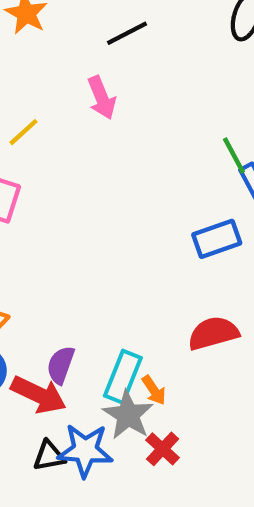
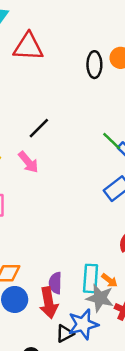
black line: (127, 33) -> (39, 128), moved
pink arrow: (102, 98) -> (28, 162), moved
red arrow: (39, 395) -> (49, 303), turned 72

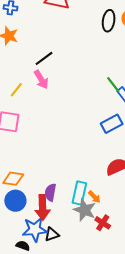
black line: (39, 128) -> (44, 58), moved
pink arrow: (28, 162) -> (41, 79), moved
blue star: (83, 324) -> (35, 230), moved

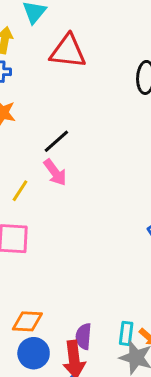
cyan rectangle: (79, 193) -> (126, 333), size x0.7

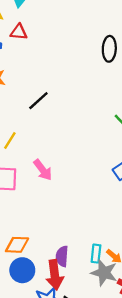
red triangle: (68, 51) -> (19, 32), moved, size x0.6
pink arrow: (55, 172) -> (43, 170), moved

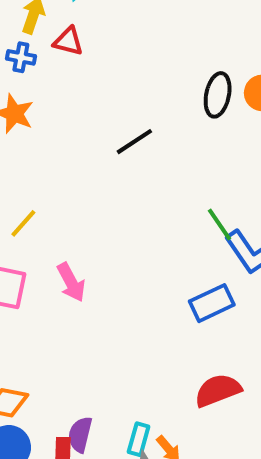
black line: (38, 101) -> (134, 142), moved

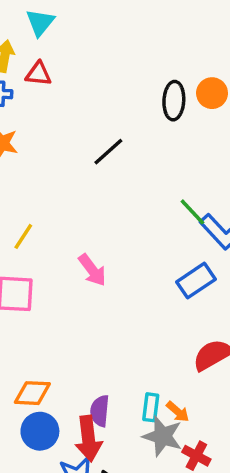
pink arrow: (71, 282) -> (92, 270), moved

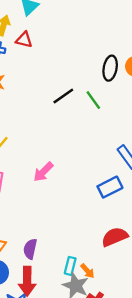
green line: (192, 212) -> (93, 100), moved
pink arrow: (92, 270) -> (43, 172), turned 75
purple semicircle: (100, 411) -> (30, 249), moved

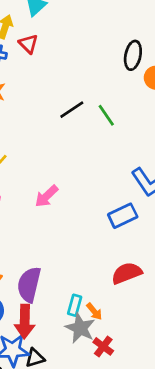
red triangle: (24, 40) -> (28, 44), turned 30
black ellipse: (110, 68) -> (133, 55), moved
purple semicircle: (30, 249) -> (29, 284), size x1.5

